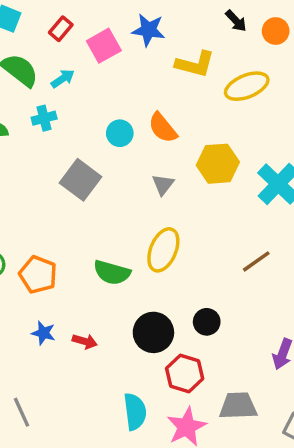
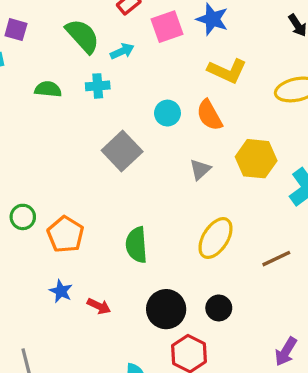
yellow L-shape: (195, 64) -> (227, 71), moved
yellow ellipse: (163, 250) -> (216, 238), moved
green semicircle: (112, 272) -> (136, 245), turned 60

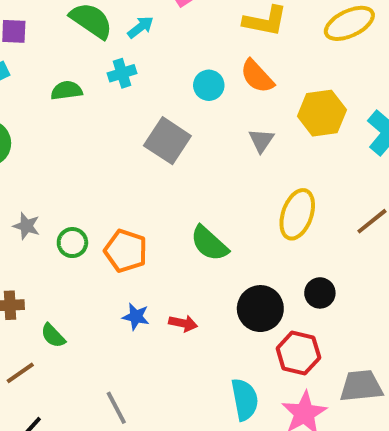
green semicircle: (136, 245) -> (209, 243), turned -30

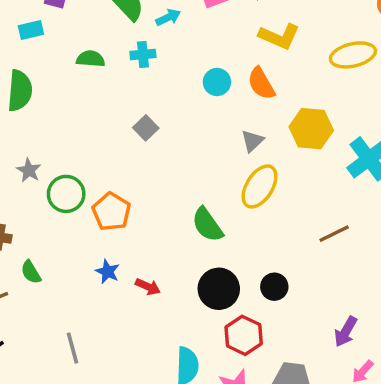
gray square: (167, 141) -> (146, 128), moved, size x0.6
yellow ellipse: (297, 214) -> (260, 186), moved
green circle: (72, 243) -> (66, 194), size x1.4
green semicircle: (209, 243) -> (207, 225), moved

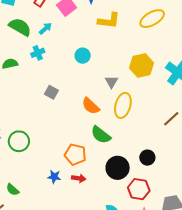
orange semicircle: (261, 83) -> (91, 106), moved
orange pentagon: (111, 212) -> (75, 155), moved

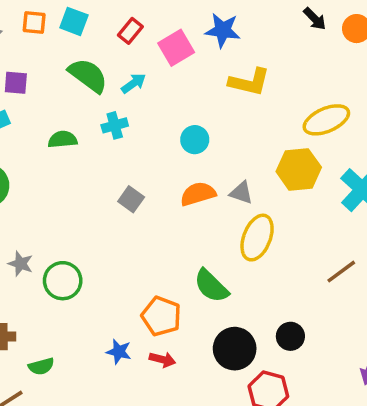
yellow ellipse: (152, 19) -> (326, 120), moved
gray triangle: (111, 82) -> (241, 193), turned -48
orange semicircle: (91, 106) -> (198, 194), moved, turned 114
green semicircle: (13, 190) -> (41, 366), turned -64

